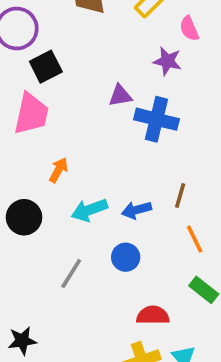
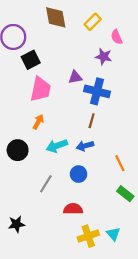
pink trapezoid: (31, 114) -> (40, 89), moved
brown line: (180, 195) -> (92, 121), moved
red semicircle: (153, 315) -> (73, 209), moved

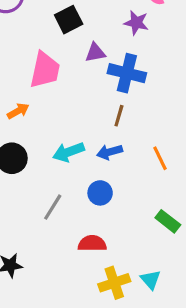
black square: (31, 60) -> (69, 20), moved
orange arrow: (38, 122) -> (18, 111), moved, turned 32
orange line: (120, 163) -> (160, 158), moved

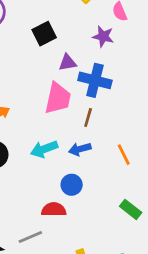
pink trapezoid: (45, 70) -> (58, 98), moved
gray line: (53, 207) -> (30, 237), moved, turned 35
red semicircle: (92, 243) -> (54, 209), moved

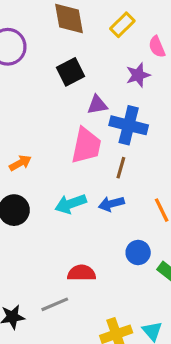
purple star: (103, 36) -> (138, 75), turned -30
blue circle: (72, 185) -> (138, 252), moved

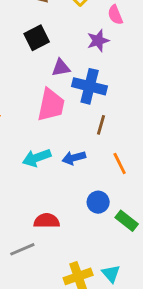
brown line: (121, 168) -> (101, 125), moved

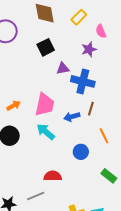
pink trapezoid: (51, 105) -> (45, 105), moved
cyan arrow: (37, 158) -> (46, 132), turned 60
blue arrow: (74, 158) -> (72, 117), moved
blue circle: (98, 202) -> (81, 152), moved

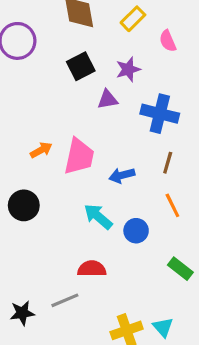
purple star: (89, 49) -> (128, 69), moved
blue cross: (83, 81) -> (160, 114), moved
orange arrow: (14, 106) -> (41, 150), moved
brown line: (91, 109) -> (168, 163), moved
cyan arrow: (46, 132) -> (98, 216), moved

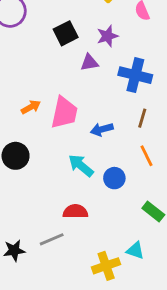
cyan triangle: (163, 327) -> (135, 251), moved, turned -30

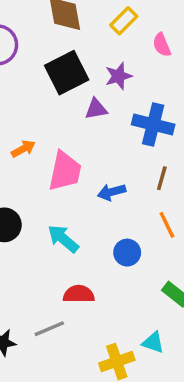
black square: (66, 33) -> (67, 73), size x1.4
orange arrow: (31, 107) -> (23, 149), moved
cyan arrow: (81, 166) -> (63, 239), moved

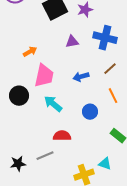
purple triangle: (96, 109) -> (72, 42), moved
pink trapezoid: (65, 171) -> (44, 76), moved
brown line: (162, 178) -> (110, 69), turned 32

